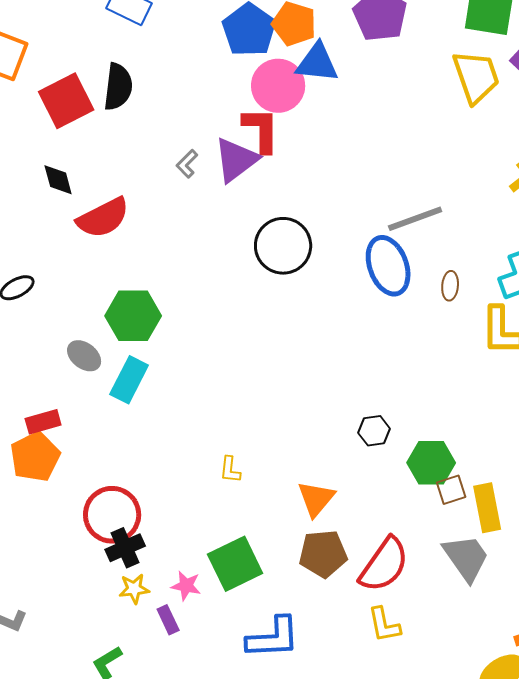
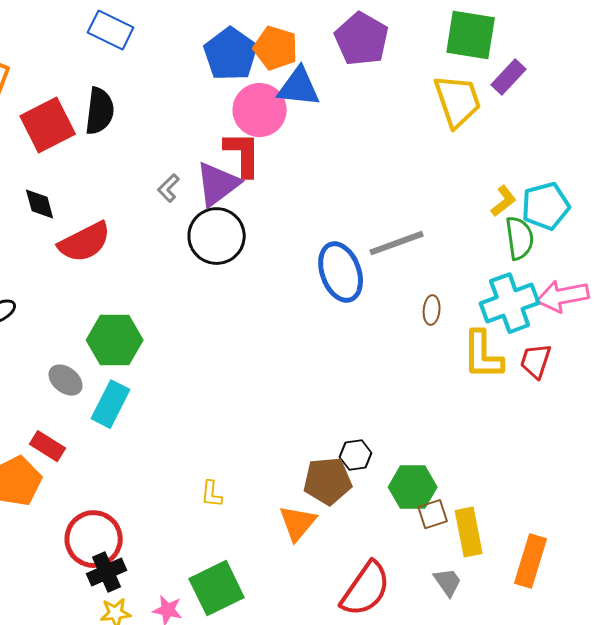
black circle: (283, 246) -> (217, 236), moved
blue ellipse: (388, 266) -> (341, 272), moved
red rectangle: (43, 422) -> (48, 446), moved, turned 48
brown pentagon: (323, 554) -> (328, 481), moved
gray trapezoid: (466, 558) -> (448, 582), size x0.6

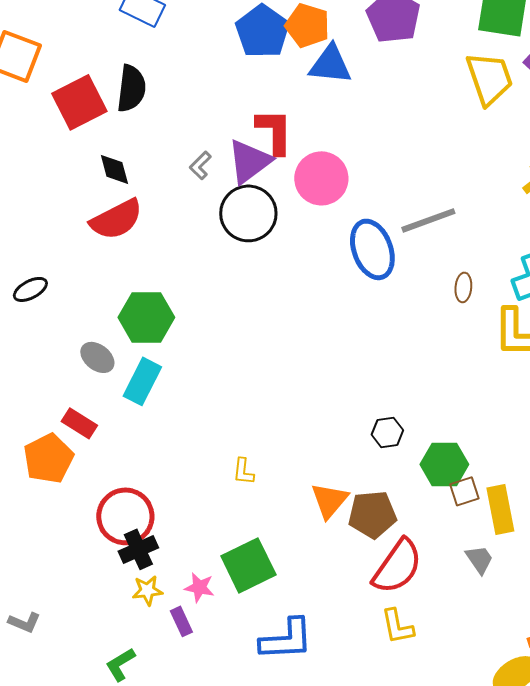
pink circle: (260, 110) -> (321, 178), moved
black diamond: (40, 204) -> (114, 169), moved
brown pentagon: (328, 481) -> (372, 514), moved

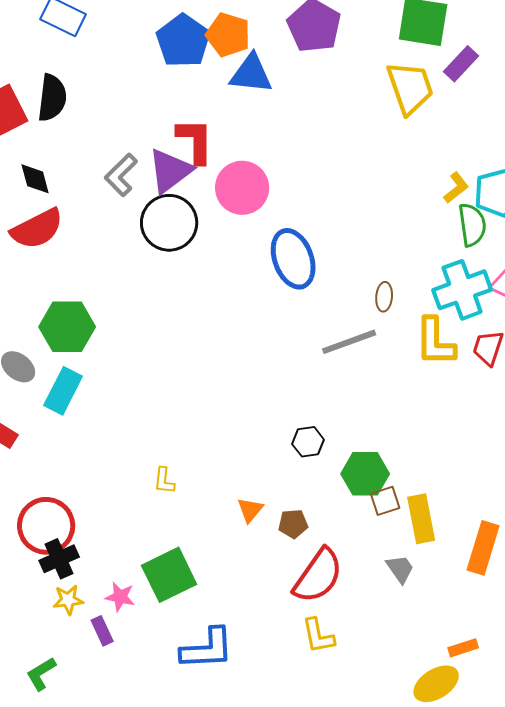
gray L-shape: (200, 165) -> (121, 175), size x1.5
gray line: (428, 220) -> (349, 342), moved
orange triangle: (329, 500) -> (250, 510), size x0.7
brown pentagon: (372, 514) -> (293, 524), size x0.6

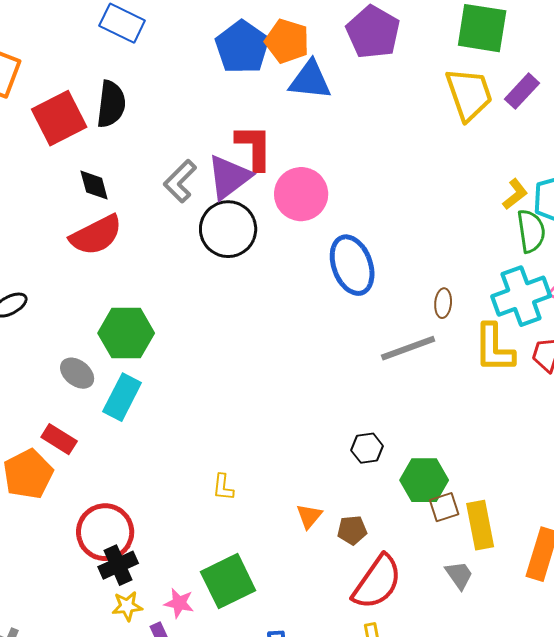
purple rectangle: (461, 64) -> (522, 91), moved

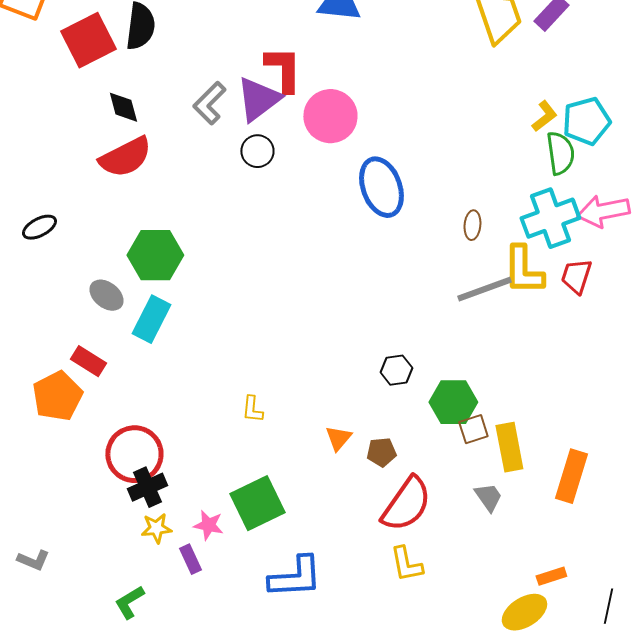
black circle: (228, 229) -> (257, 151), size x0.6
gray line: (408, 348) -> (484, 289), moved

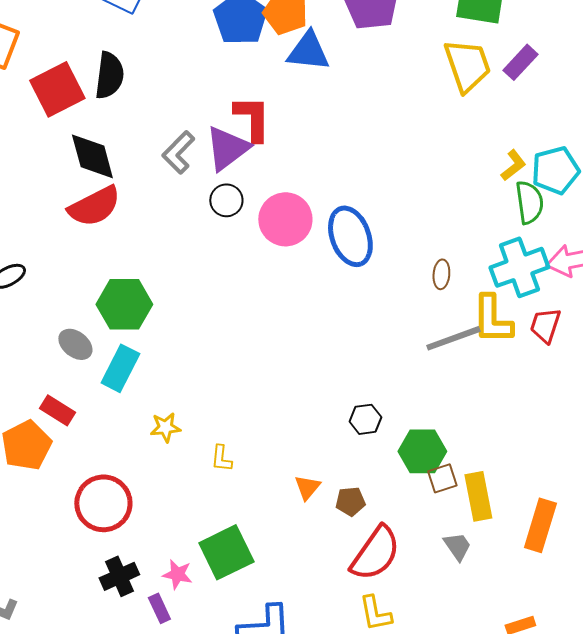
black diamond: (123, 107) -> (92, 156), size x1.5
pink circle: (330, 116) -> (285, 219), moved
black cross: (147, 487) -> (119, 576), moved
yellow star: (156, 528) -> (165, 427), moved

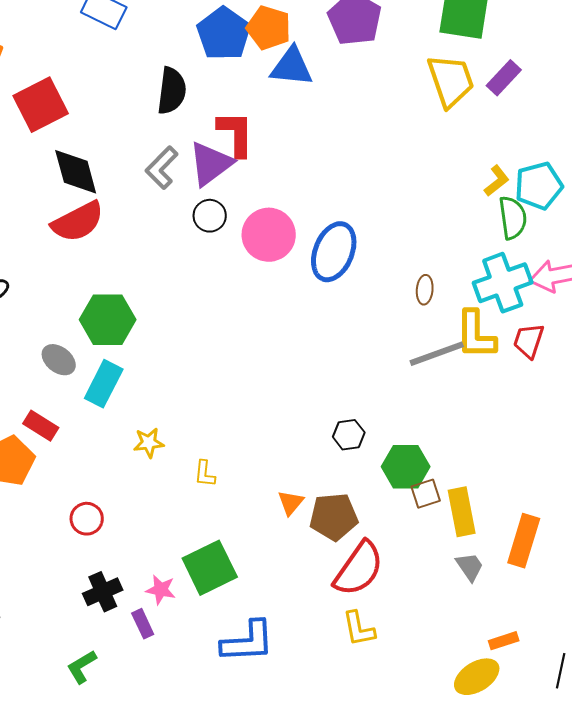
black semicircle: (109, 75) -> (172, 91), moved
blue ellipse: (350, 236) -> (334, 252), turned 42
brown pentagon: (350, 501) -> (334, 517), size x1.6
red circle: (103, 503) -> (87, 519), size x0.6
gray trapezoid: (457, 546) -> (470, 567), moved

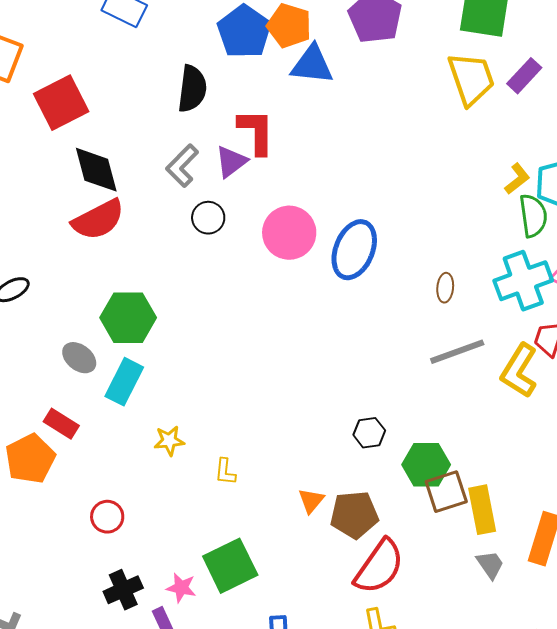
purple triangle: (211, 164) -> (231, 162), size x0.7
black circle: (210, 216) -> (208, 218), moved
yellow L-shape: (476, 335) -> (519, 371), moved, turned 32
brown square: (426, 494) -> (446, 492), size x1.4

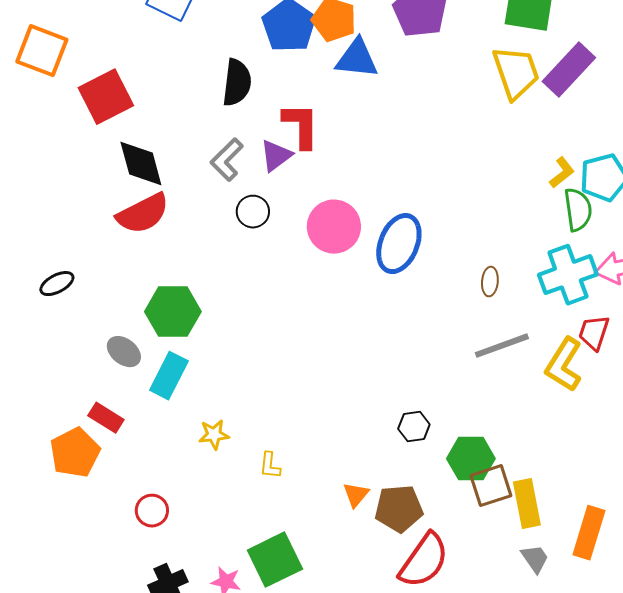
purple rectangle: (524, 76) -> (569, 70), size x1.5

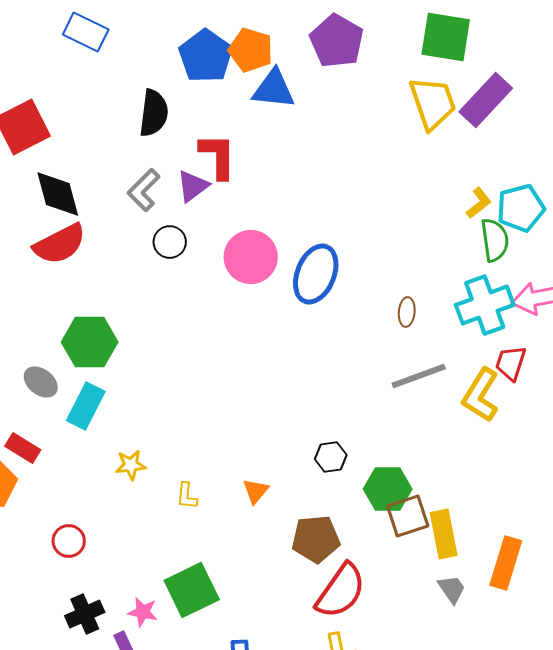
orange triangle: (356, 495) -> (256, 491), moved

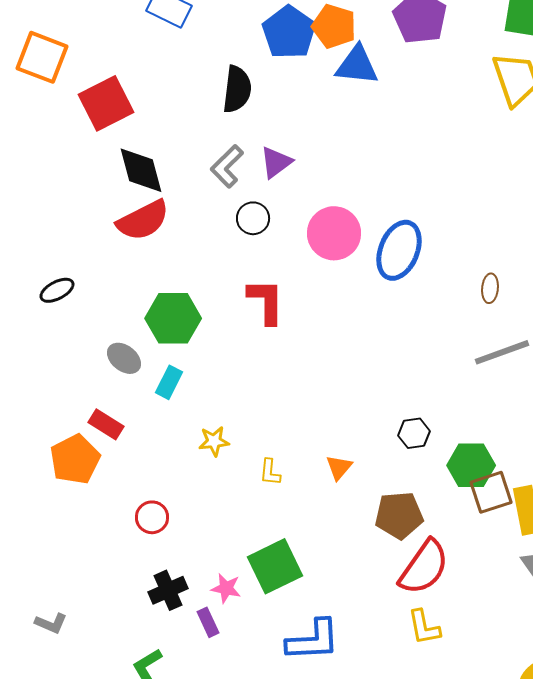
red L-shape: (218, 156) -> (266, 301), moved
cyan rectangle: (86, 406) -> (169, 382), size x0.7

